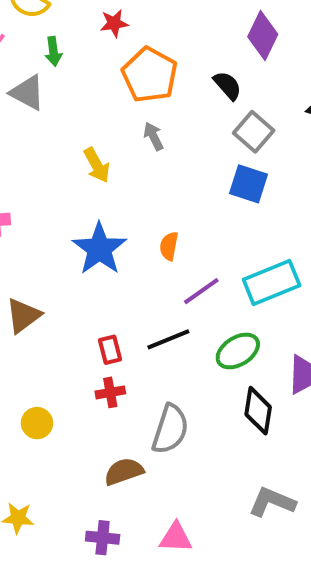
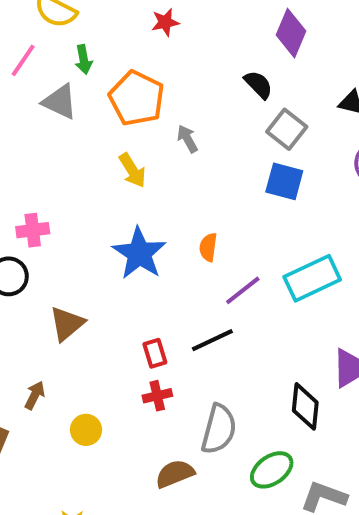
red star: (114, 23) -> (165, 22), moved
orange pentagon: (150, 75) -> (137, 98), moved
green ellipse: (238, 351) -> (272, 470), moved

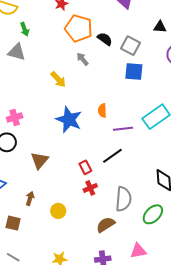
black semicircle: (258, 85) -> (105, 39), moved
orange pentagon: (137, 98) -> (79, 28), moved
purple line: (243, 290) -> (123, 129), turned 42

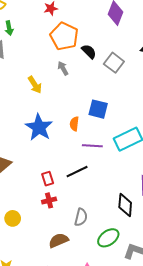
blue square: (134, 71) -> (98, 109), moved
gray semicircle: (123, 199) -> (81, 217), size x0.7

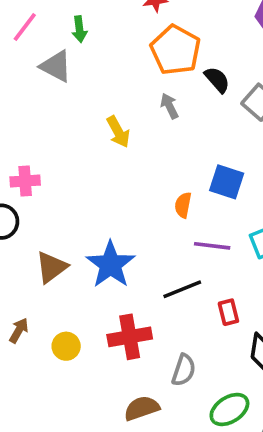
blue star: (39, 127) -> (111, 264), moved
red rectangle: (48, 179) -> (228, 312), moved
red cross: (49, 200) -> (130, 337), size x1.6
yellow circle: (13, 218) -> (66, 346), moved

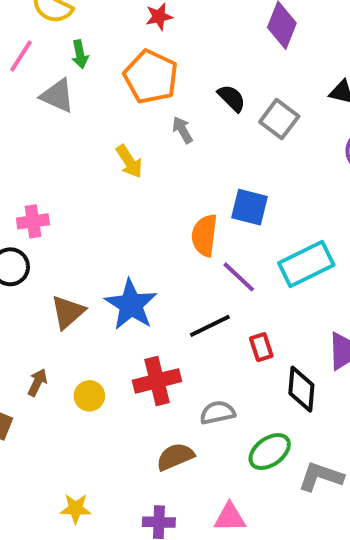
orange pentagon: (176, 50) -> (151, 77), moved
orange semicircle: (183, 205) -> (204, 235), size x1.5
purple line: (212, 246) -> (239, 277), turned 40
gray semicircle: (184, 370) -> (218, 413), turned -116

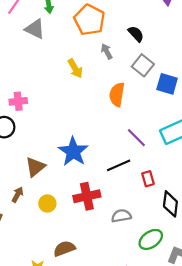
gray square: (279, 119) -> (143, 65), moved
blue square: (250, 207) -> (167, 84), moved
orange semicircle: (204, 235) -> (117, 95), moved
brown triangle: (68, 312) -> (35, 167), moved
brown semicircle: (175, 457) -> (64, 249), moved

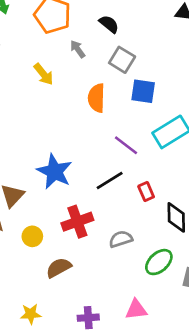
blue square: (167, 84) -> (143, 91), moved
brown semicircle: (64, 249) -> (59, 268), moved

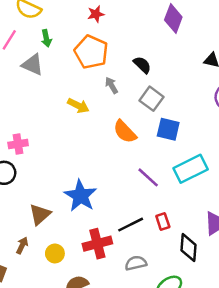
yellow arrow: (44, 74) -> (78, 106), turned -30
orange semicircle: (96, 98) -> (125, 132), turned -50
black line: (110, 181) -> (131, 225), moved

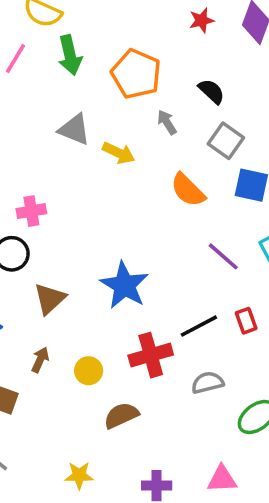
red star: (96, 14) -> (202, 20), moved
green arrow: (46, 38) -> (70, 55), size x1.5
gray triangle: (32, 65) -> (74, 130), moved
brown triangle: (40, 214) -> (50, 299), moved

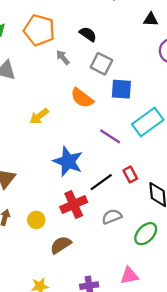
yellow arrow: (119, 153) -> (39, 116), moved, turned 126
blue star: (124, 285) -> (68, 161), moved

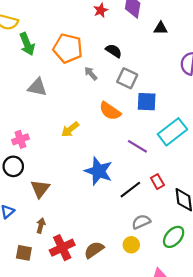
black triangle: (151, 20) -> (161, 28), moved
red cross: (74, 204) -> (62, 248), moved
yellow circle: (36, 220) -> (131, 245), moved

